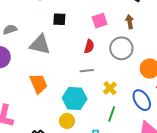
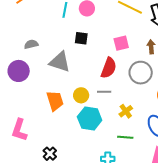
red semicircle: (89, 46) -> (109, 68), size x1.5
green line: (112, 114) -> (125, 137), turned 70
yellow circle: (67, 121) -> (81, 95), moved

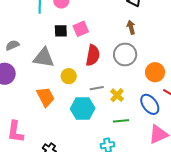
pink square: (121, 43) -> (81, 29), moved
gray line: (104, 92) -> (97, 88), moved
yellow circle: (81, 95) -> (69, 76), moved

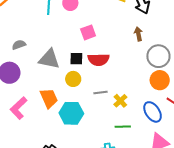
black square: (61, 31) -> (76, 59), moved
gray circle: (125, 54) -> (158, 56), moved
red semicircle: (93, 55) -> (99, 60), turned 75
cyan hexagon: (83, 108) -> (71, 113), moved
pink L-shape: (15, 132) -> (19, 108), moved, turned 35

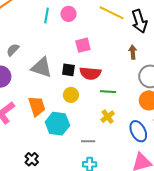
gray semicircle: (19, 45) -> (13, 50), turned -32
yellow circle: (73, 79) -> (71, 95), moved
gray line: (101, 93) -> (88, 141), moved
green line: (123, 127) -> (108, 92), moved

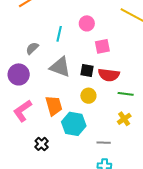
pink circle: (69, 14) -> (87, 23), moved
cyan line: (46, 15) -> (59, 34), moved
black cross: (32, 159) -> (42, 144), moved

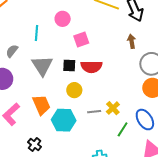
gray triangle: (60, 67) -> (42, 66), turned 45
green line: (126, 94) -> (123, 129), moved, turned -56
gray line: (104, 143) -> (94, 112), moved

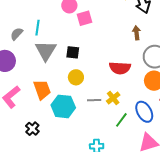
cyan line: (37, 33) -> (38, 28), moved
pink square: (81, 39) -> (84, 18), moved
red semicircle: (91, 67) -> (120, 68), moved

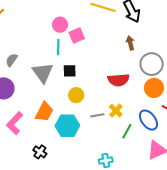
cyan line: (38, 28) -> (58, 47), moved
orange trapezoid: (42, 90) -> (44, 112), turned 55

